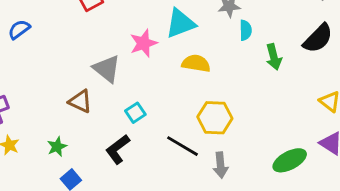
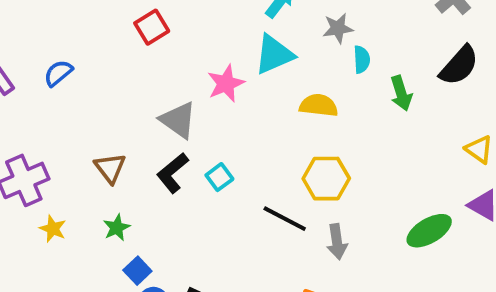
yellow semicircle: (196, 63) -> (319, 105), moved
brown triangle: (80, 101) -> (110, 168), moved, turned 30
black L-shape: (118, 149) -> (173, 173), moved

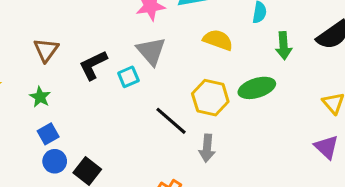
gray triangle: (178, 120) -> (151, 51), moved
green star: (117, 228) -> (40, 97), turned -30
green ellipse: (429, 231) -> (257, 88), moved

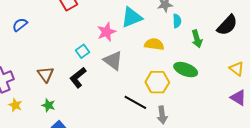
cyan square: (128, 77) -> (82, 51), moved
green ellipse: (257, 88) -> (186, 70), turned 50

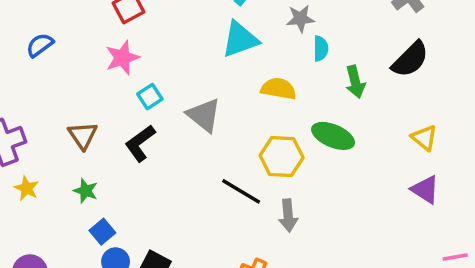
pink star: (106, 32) -> (122, 58), moved

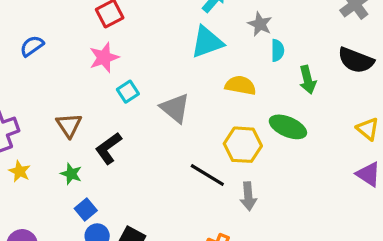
gray star: (300, 19) -> (260, 24), turned 30
black semicircle: (410, 59) -> (356, 60), turned 66
black L-shape: (140, 143) -> (108, 148), moved

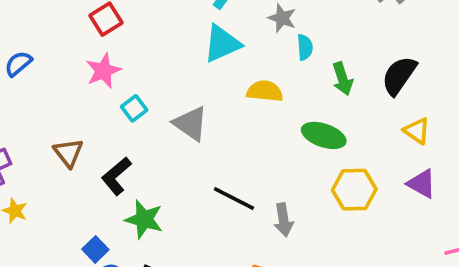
black semicircle: (356, 60) -> (399, 76), moved, turned 108
yellow hexagon: (243, 145) -> (354, 190), moved
green star: (71, 174) -> (144, 219), moved, size x1.5

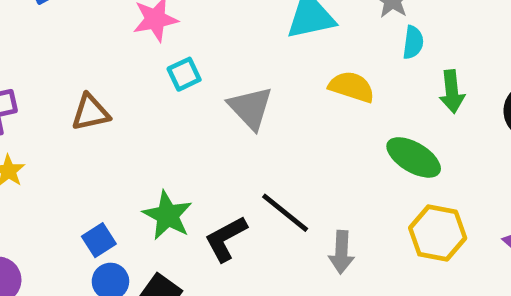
brown triangle: (68, 153) -> (90, 112), turned 44
black L-shape: (116, 176) -> (226, 239), moved

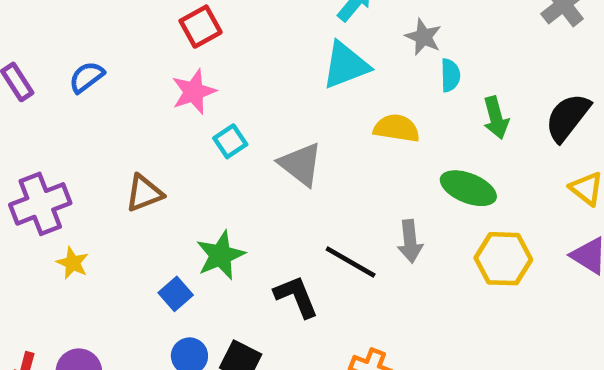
green star: (168, 215) -> (221, 255), moved, turned 30
black L-shape: (226, 239) -> (296, 296), turned 105
blue square: (99, 240) -> (176, 294), moved
gray arrow: (341, 252) -> (410, 241), moved

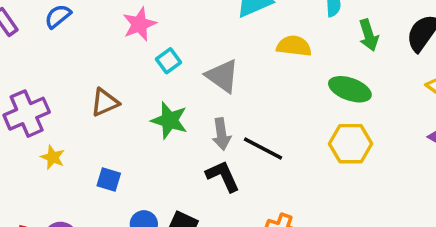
gray arrow: (410, 241) -> (221, 134), moved
green star: (221, 255) -> (169, 120), moved, turned -30
yellow hexagon: (503, 259) -> (350, 144), moved
blue square: (176, 294) -> (109, 179), moved, turned -30

